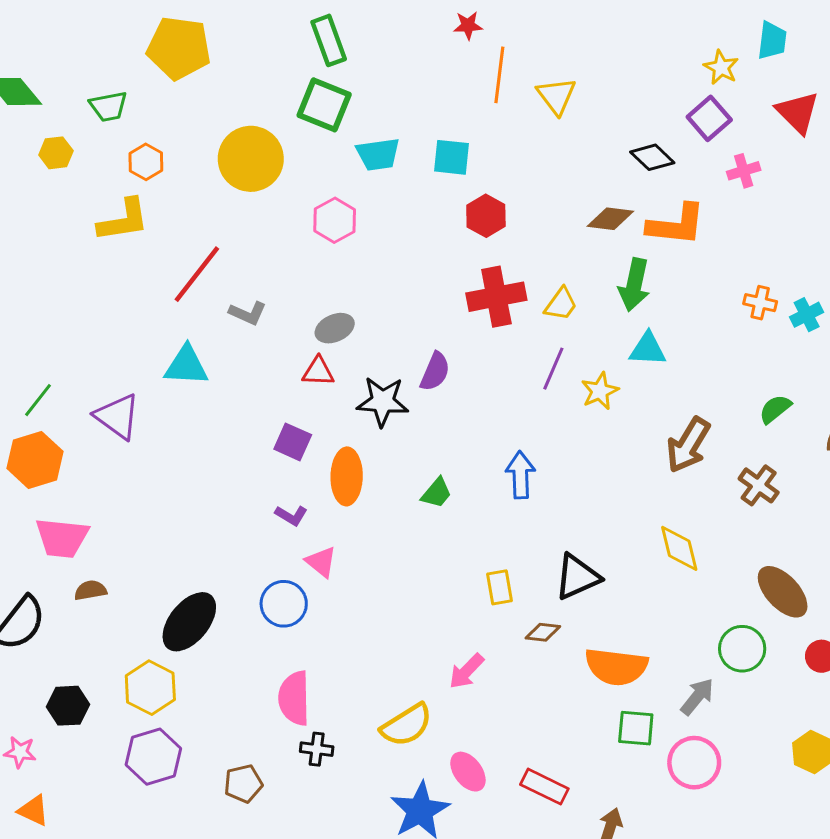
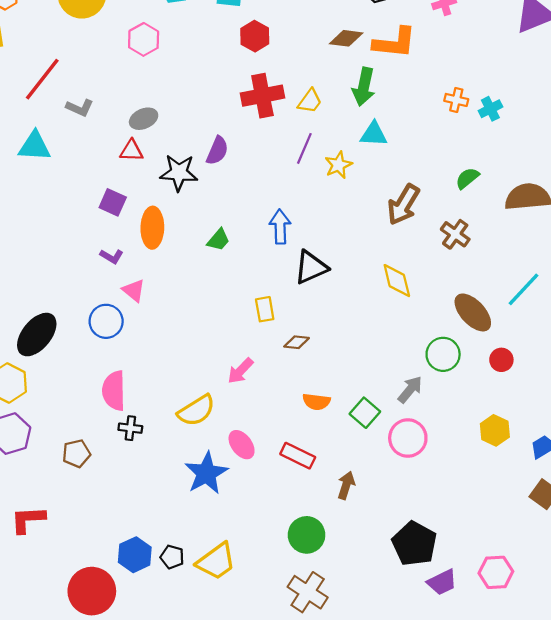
black triangle: (577, 577) -> (311, 267), moved
orange semicircle: (616, 667) -> (316, 402), moved, size x0.6
green square: (636, 728) -> (365, 413), turned 36

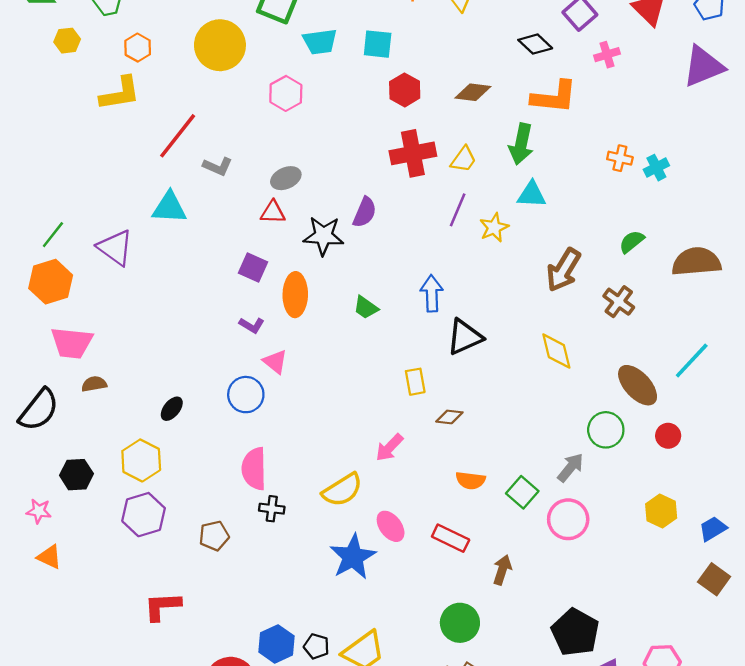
brown diamond: (346, 38) -> (473, 92), moved
green trapezoid: (218, 240) -> (366, 308), turned 85
black ellipse: (37, 335) -> (172, 409), size x0.5

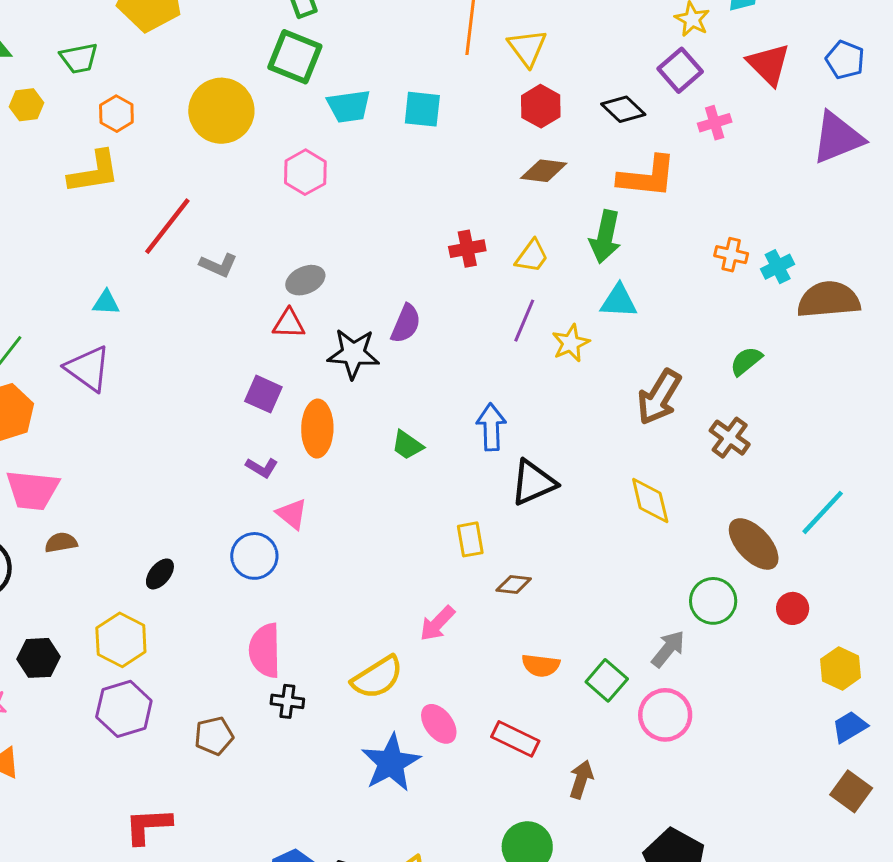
red hexagon: (405, 90) -> (541, 106), moved
red cross: (413, 153) -> (467, 249), size x0.6
cyan triangle: (169, 208) -> (106, 303), moved, size x0.6
brown semicircle: (696, 262) -> (829, 300), moved
yellow hexagon: (661, 511) -> (841, 668), moved

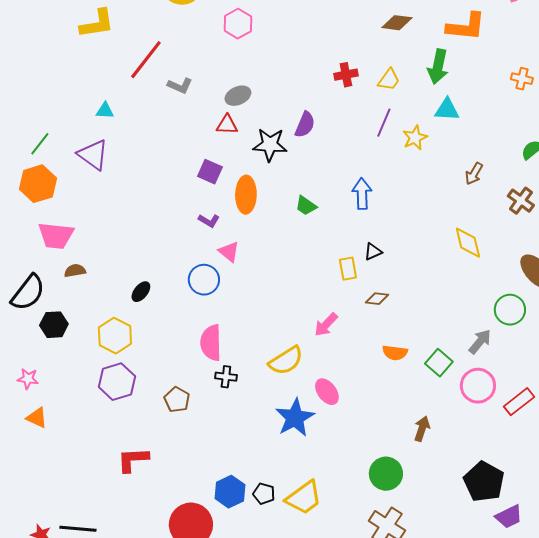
brown arrow: (659, 397) -> (474, 174), size x0.6
black triangle: (533, 483) -> (373, 252), moved, size x0.6
black hexagon: (38, 658) -> (54, 325), moved
brown pentagon: (214, 736) -> (177, 400), turned -30
red rectangle: (515, 739) -> (519, 402), moved, turned -64

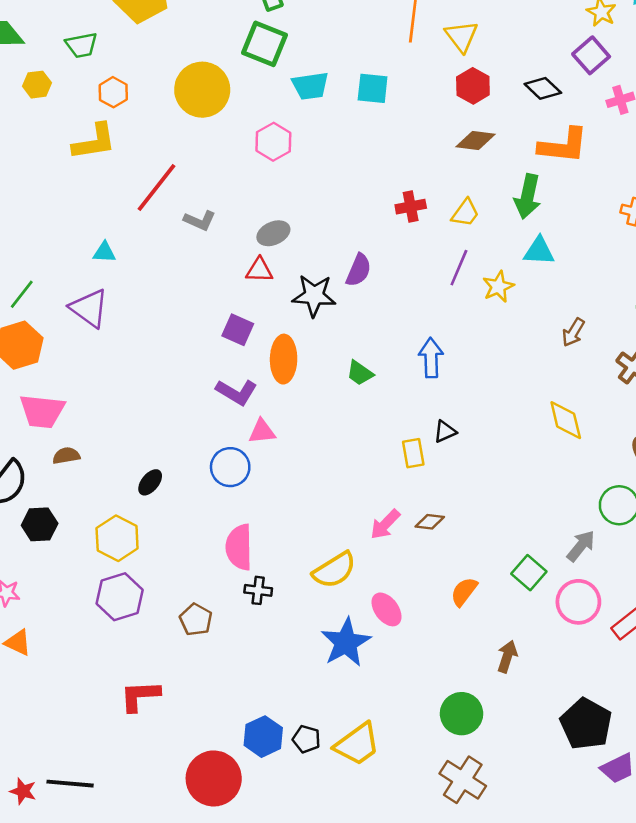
purple L-shape: (209, 221) -> (237, 392), size x1.5
pink triangle: (229, 252) -> (262, 432), turned -45
brown diamond: (377, 299) -> (430, 522), moved
orange semicircle: (395, 353) -> (464, 592), moved, turned 120

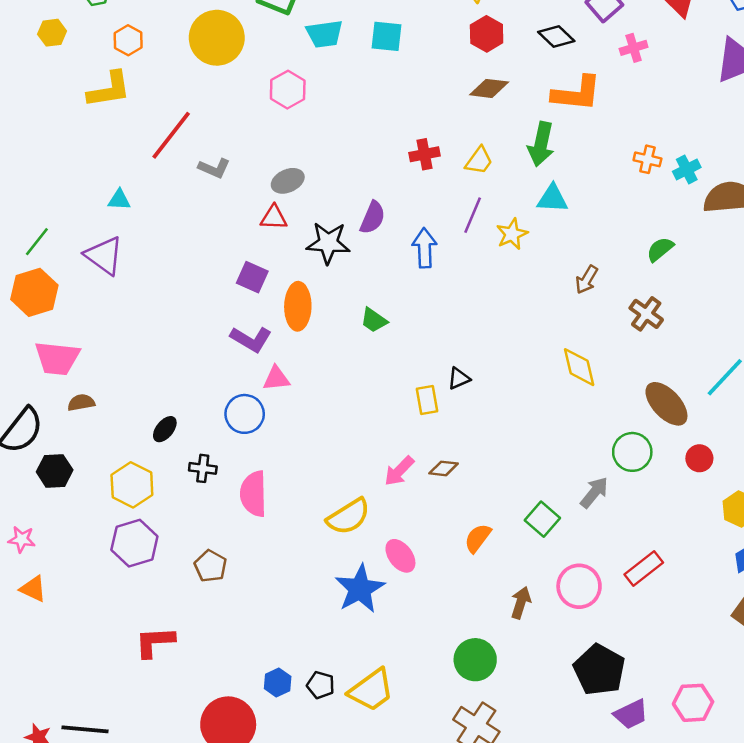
blue arrow: (431, 358) -> (425, 248), moved
black cross: (258, 590) -> (203, 468), moved
pink circle: (578, 602) -> (579, 586), moved
blue hexagon: (263, 737) -> (278, 683), size x0.7

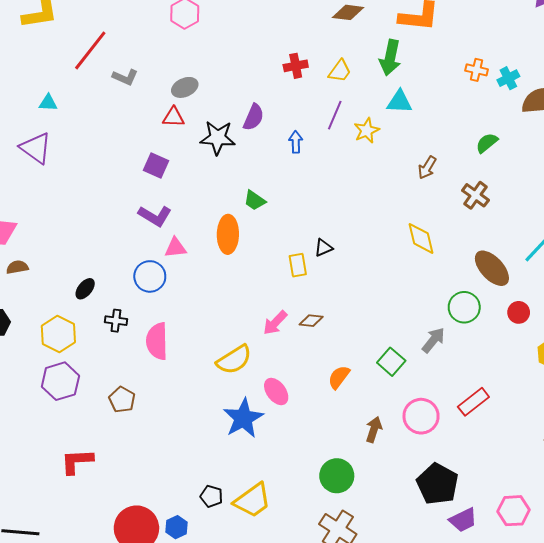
blue arrow: (425, 248) -> (296, 142), size x0.7
orange ellipse: (298, 306) -> (228, 234), moved
blue hexagon: (278, 683) -> (177, 527), moved

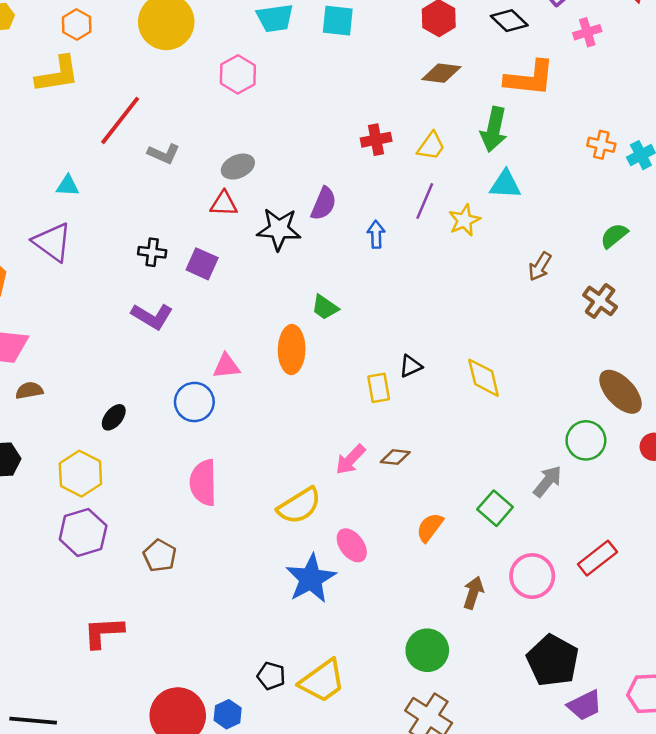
purple L-shape: (155, 216) -> (152, 316), moved
yellow diamond: (421, 238) -> (484, 378), moved
black cross: (116, 321) -> (152, 252), moved

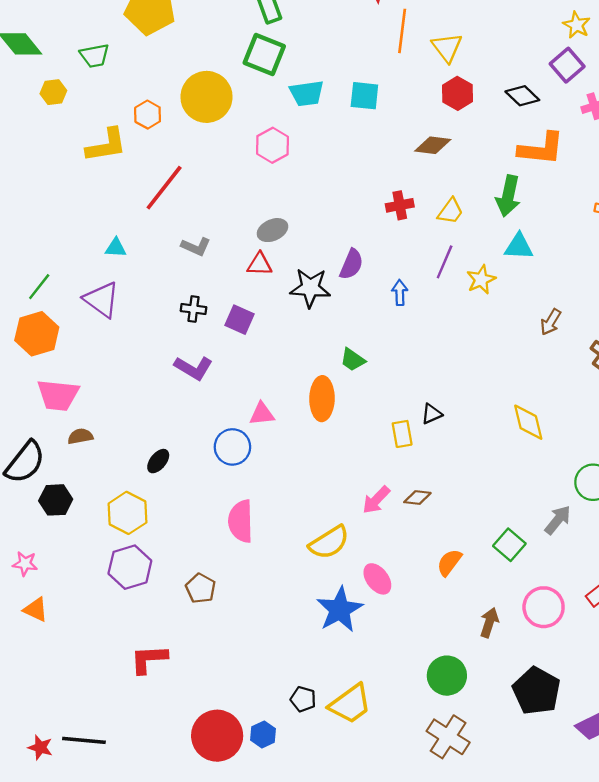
orange hexagon: (77, 24) -> (148, 115), moved
brown diamond: (441, 73) -> (433, 145), moved
gray L-shape: (164, 154) -> (196, 247), moved
yellow diamond: (484, 378) -> (528, 422), moved
black pentagon: (553, 660) -> (536, 691), moved

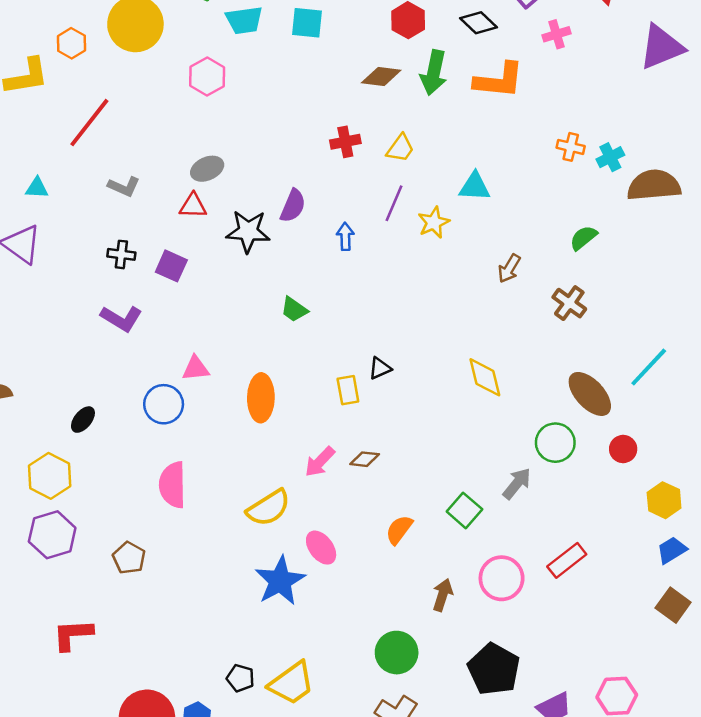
green arrow: (508, 196) -> (434, 73), moved
orange ellipse: (322, 399) -> (261, 398), moved

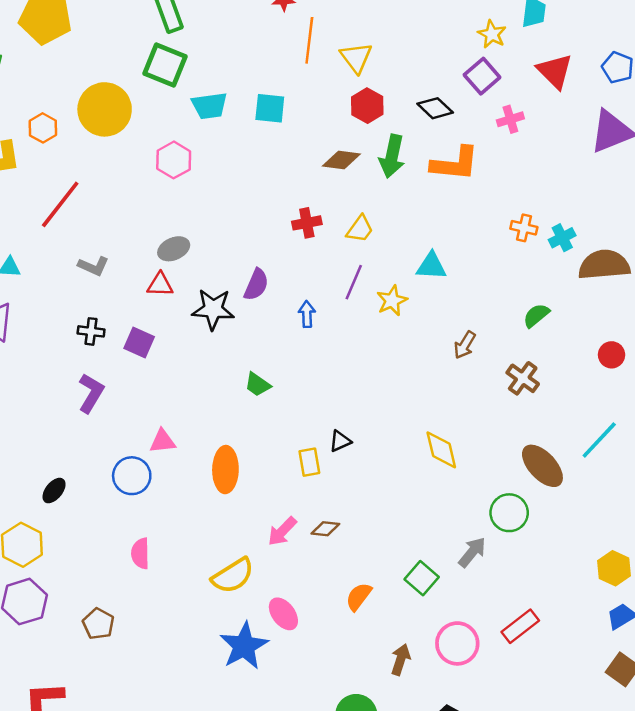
purple L-shape: (121, 318) -> (91, 393), turned -90
red circle: (623, 449) -> (612, 355), moved
pink semicircle: (173, 485) -> (140, 553), size x0.7

